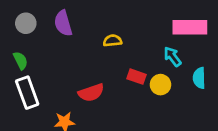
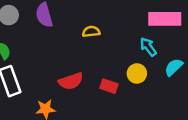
red rectangle: (136, 77) -> (109, 86), moved
cyan semicircle: (199, 78) -> (174, 67), turned 48

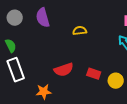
yellow circle: (137, 73) -> (116, 81), moved

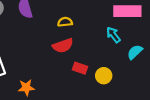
red semicircle: (64, 70) -> (63, 46), moved

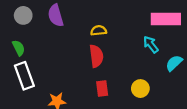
red semicircle: (63, 46) -> (96, 56), turned -78
red rectangle: (80, 68) -> (102, 89), moved, turned 64

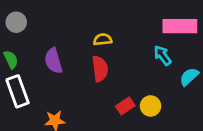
purple semicircle: (56, 15) -> (53, 61), moved
red rectangle: (102, 89) -> (125, 106), moved, turned 63

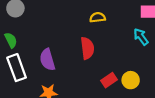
yellow semicircle: (103, 39) -> (98, 17), moved
purple semicircle: (53, 61) -> (47, 60), moved

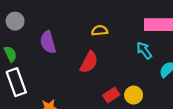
red semicircle: (87, 48) -> (89, 62), turned 35
purple semicircle: (47, 60) -> (48, 42), moved

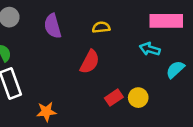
purple semicircle: (48, 42) -> (53, 26), moved
cyan arrow: (144, 50) -> (150, 49), turned -36

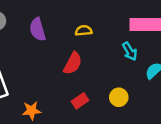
cyan arrow: (150, 49) -> (130, 51), turned -138
red rectangle: (114, 98) -> (80, 101), moved

